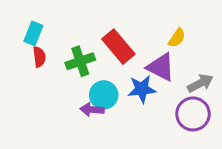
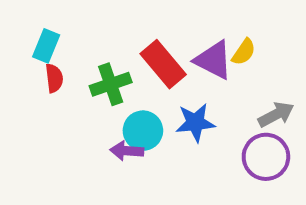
purple triangle: (161, 67) -> (214, 60), moved

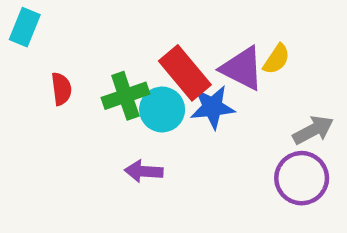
cyan rectangle: (46, 46) -> (25, 27), moved
blue star: (195, 123) -> (212, 107), moved
cyan circle: (143, 131) -> (162, 109), moved

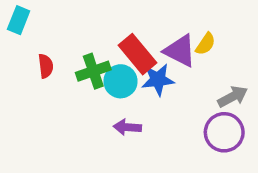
purple arrow: (144, 171) -> (127, 127), moved

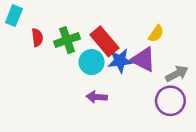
purple triangle: (180, 51) -> (143, 59), moved
red semicircle: (46, 66) -> (37, 37), moved
green cross: (93, 71) -> (67, 40), moved

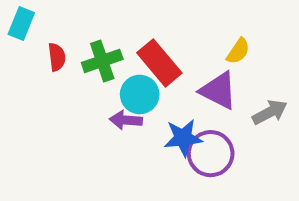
blue star: (120, 61) -> (183, 138), moved
purple arrow: (97, 97) -> (126, 120), moved
purple circle: (170, 101) -> (211, 154), moved

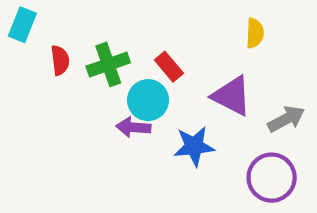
yellow semicircle: (238, 51) -> (255, 33), moved, turned -32
red rectangle: (159, 63) -> (169, 67), size x0.6
purple circle: (211, 154) -> (272, 178), moved

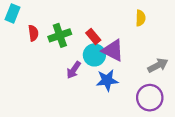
purple triangle: (232, 96) -> (113, 50), moved
cyan circle: (148, 100) -> (94, 55), moved
purple arrow: (133, 127) -> (74, 70), turned -60

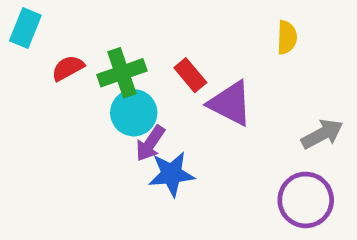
red semicircle: (33, 33) -> (68, 68), turned -112
cyan circle: (94, 55) -> (134, 113), moved
blue star: (107, 80) -> (171, 174), moved

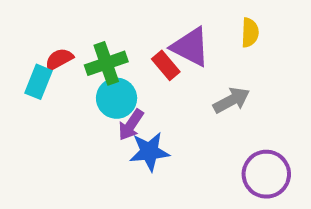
cyan rectangle: (25, 28) -> (39, 82), moved
purple triangle: (230, 103) -> (190, 47), moved
gray arrow: (322, 134) -> (231, 100), moved

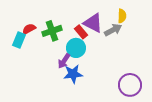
cyan circle: (117, 98) -> (76, 48), moved
gray arrow: (231, 100) -> (113, 30), moved

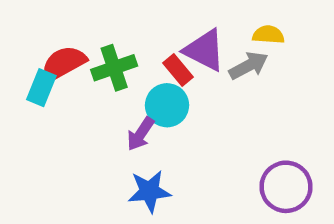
yellow semicircle: (122, 16) -> (268, 35), turned -88
red semicircle: (29, 29) -> (63, 63), size x1.5
blue star: (73, 74) -> (149, 191), moved

